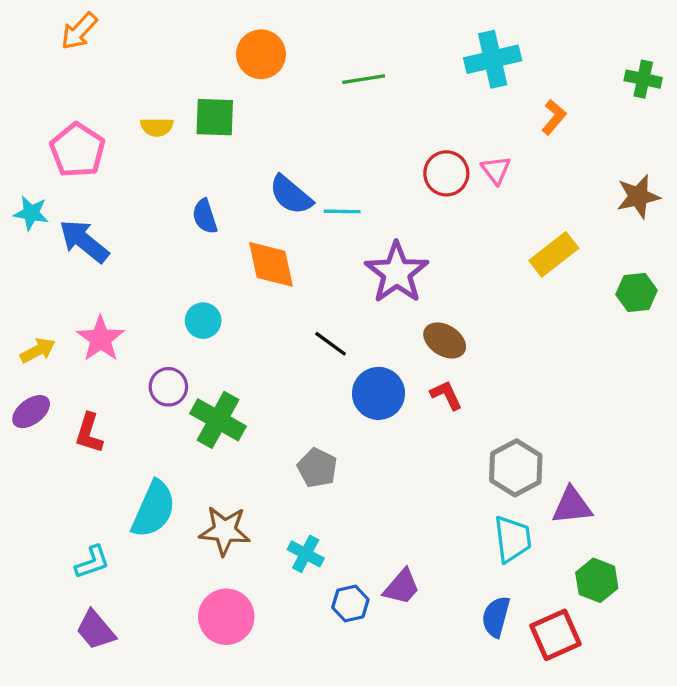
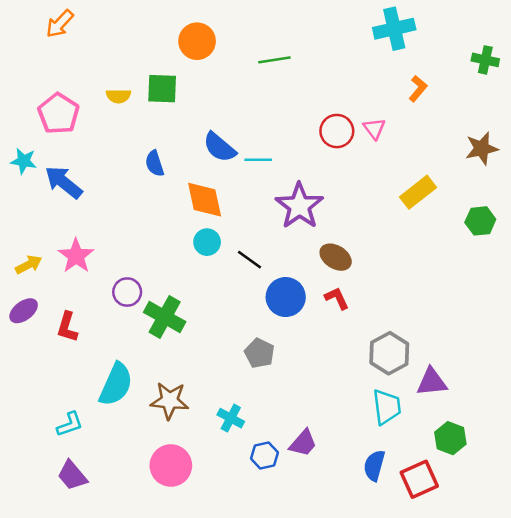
cyan cross: (493, 59) -> (394, 29), moved
cyan circle: (203, 321) -> (207, 242), moved
gray pentagon: (317, 468) -> (259, 353), moved

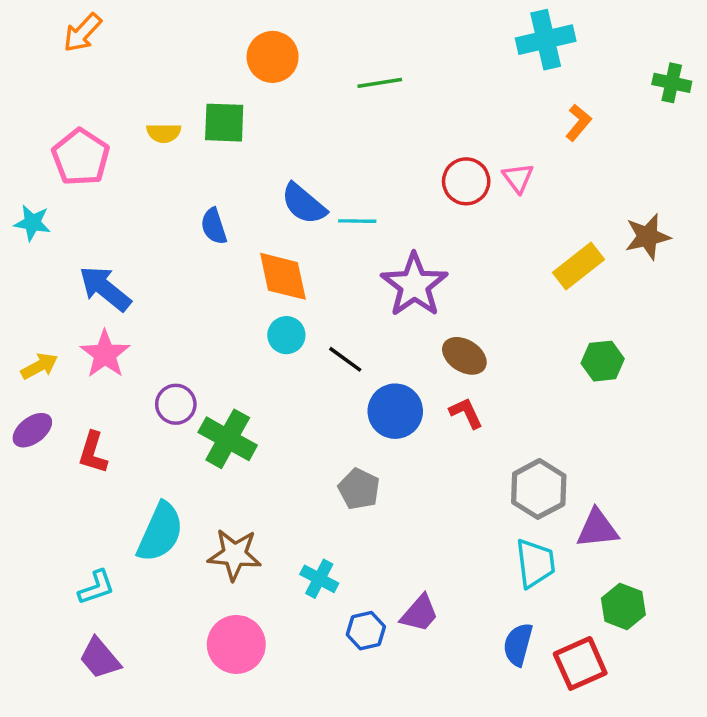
brown star: (482, 149) -> (648, 237), moved
blue arrow: (64, 182) -> (105, 288), moved
green hexagon: (480, 221) -> (603, 361), moved

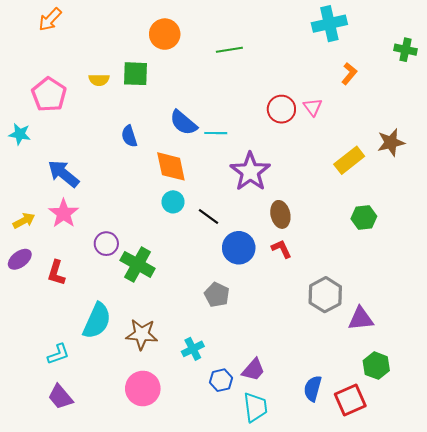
brown ellipse: (464, 356) -> (280, 214), turned 45
cyan trapezoid: (535, 563) -> (255, 407), moved
cyan cross: (319, 579) -> (193, 349), turned 35

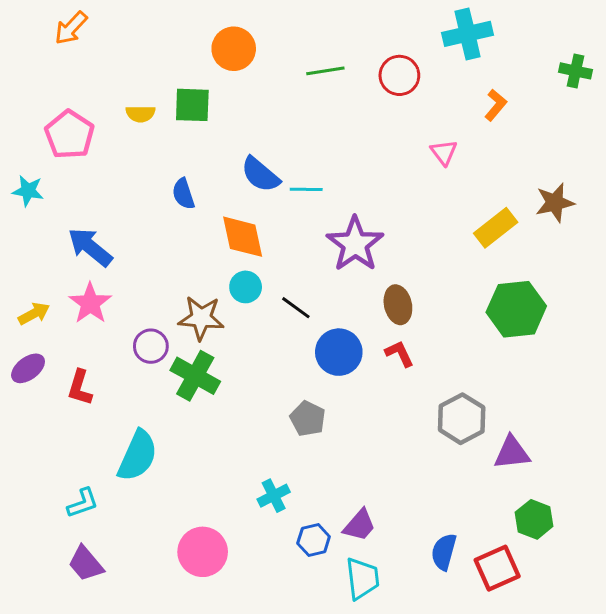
red circle: (281, 109) -> (399, 75), moved
green hexagon: (364, 218) -> (516, 309), size x1.6
brown star: (142, 334) -> (201, 318), moved

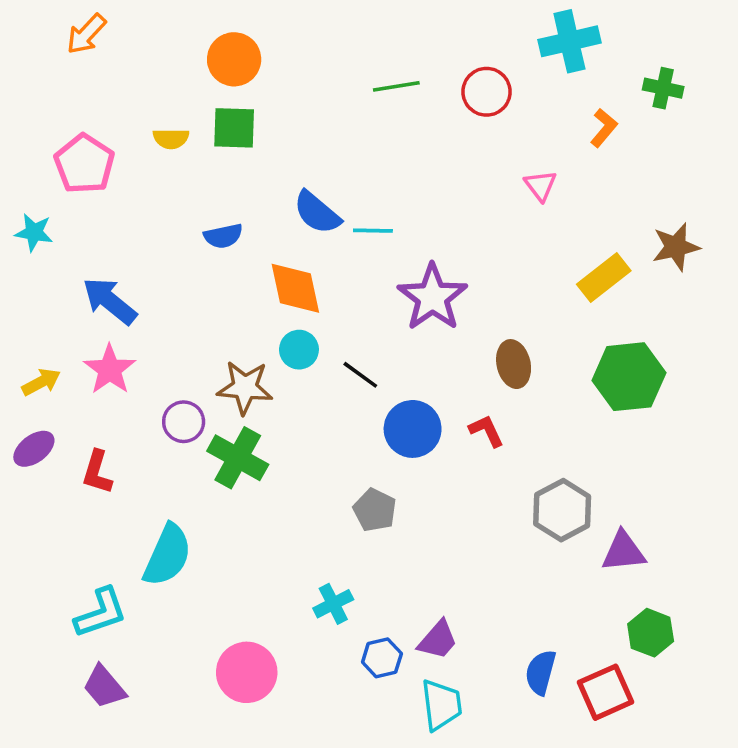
orange circle: (234, 49) -> (234, 59), moved
green cross: (576, 71) -> (663, 88), moved
blue semicircle: (183, 194) -> (223, 236), turned -84
brown ellipse: (398, 305) -> (514, 364), moved
cyan L-shape: (83, 503) -> (101, 613), size x1.4

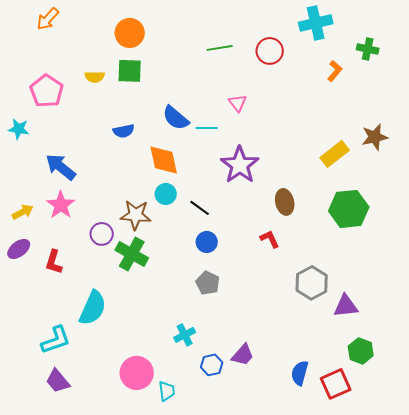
pink triangle: (541, 186) -> (238, 103), moved
blue circle: (413, 429) -> (207, 242), moved, size x0.7
cyan trapezoid: (441, 705) -> (167, 391), moved, size x0.7

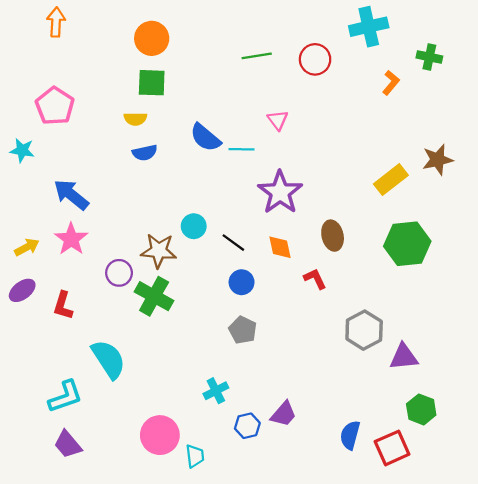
orange arrow: (48, 19) -> (56, 22), turned 140
yellow semicircle: (95, 77) -> (135, 119), moved
orange diamond: (164, 160) -> (280, 247), moved, size x0.7
cyan semicircle: (93, 308) -> (109, 359), turned -57

